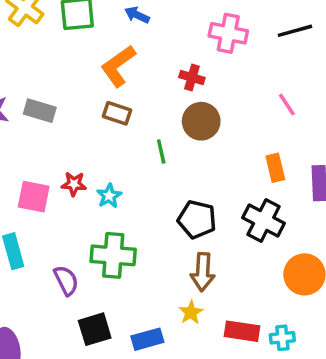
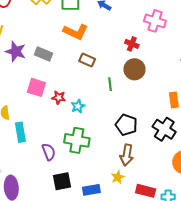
orange L-shape: (118, 66) -> (76, 32), moved, turned -125
pink square: (34, 197) -> (36, 87), moved

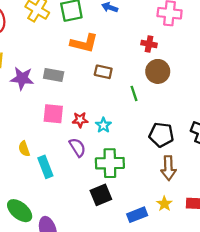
purple semicircle: (49, 152) -> (77, 147), moved
yellow star: (118, 177) -> (164, 204), moved
black square: (62, 181) -> (101, 195), moved

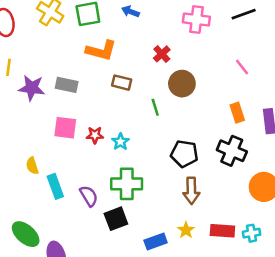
red cross: (149, 44) -> (162, 54), moved, turned 35
purple semicircle: (77, 147) -> (89, 196), moved

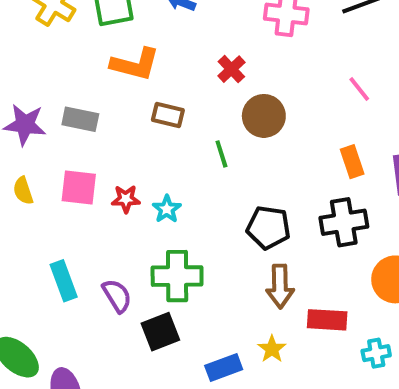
black cross: (232, 151) -> (344, 222), turned -32
yellow semicircle: (32, 166) -> (23, 191), moved
red rectangle: (222, 231) -> (327, 320), moved

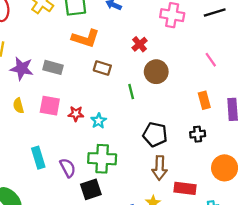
black cross: (344, 222) -> (198, 134), size x0.6

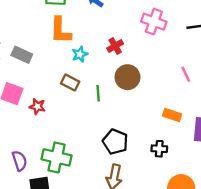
orange L-shape: (86, 38) -> (60, 30), turned 64
brown rectangle: (102, 68) -> (70, 82), moved
orange rectangle: (204, 100) -> (172, 115), turned -66
cyan star: (99, 121) -> (80, 54), moved

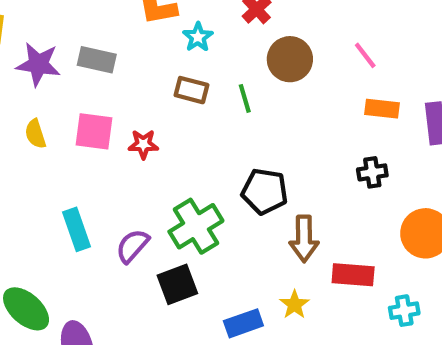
pink line: (186, 74) -> (365, 55), moved
black pentagon: (115, 142) -> (265, 191), moved
green cross: (57, 157) -> (196, 226), turned -32
purple semicircle: (19, 161) -> (132, 246), turned -108

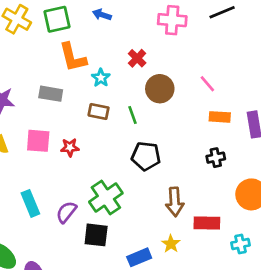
gray rectangle: (97, 60) -> (51, 94), moved
black pentagon: (265, 191) -> (146, 156), moved
black square: (177, 284) -> (96, 235), turned 30

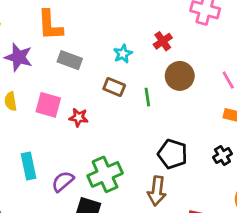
orange L-shape: (73, 57) -> (50, 25), moved
black pentagon: (146, 156) -> (173, 154), moved
black cross: (216, 158) -> (222, 155), turned -30
brown arrow: (175, 202) -> (157, 191), moved

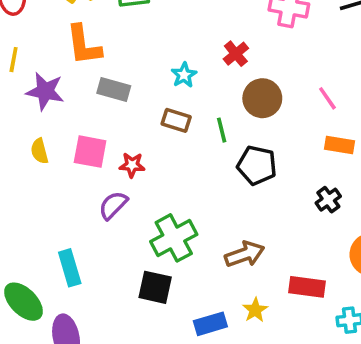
black pentagon: (173, 154) -> (257, 165), moved
cyan rectangle: (28, 166) -> (70, 268), moved
purple semicircle: (63, 181) -> (113, 205), moved
brown arrow: (157, 191) -> (245, 254), turned -112

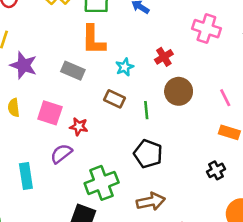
orange L-shape: (84, 45) -> (93, 40), moved
black pentagon: (257, 165) -> (148, 154), moved
cyan rectangle: (70, 268) -> (26, 176), moved

